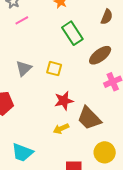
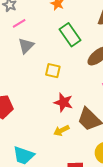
gray triangle: (24, 68) -> (26, 46), moved
red star: (64, 101) -> (63, 102), turned 30

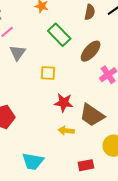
yellow arrow: (61, 130) -> (66, 131), turned 42

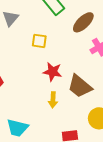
yellow arrow: (66, 131) -> (53, 100), turned -98

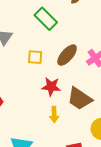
brown ellipse: (83, 22) -> (67, 55), moved

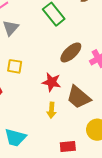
yellow square: (35, 57) -> (15, 66), moved

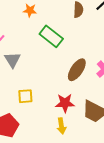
yellow arrow: (51, 110) -> (61, 126), moved

